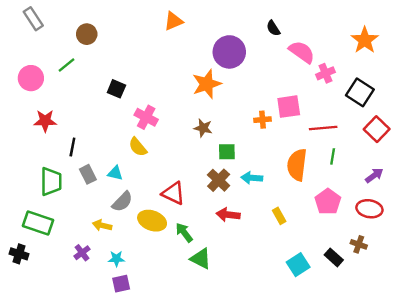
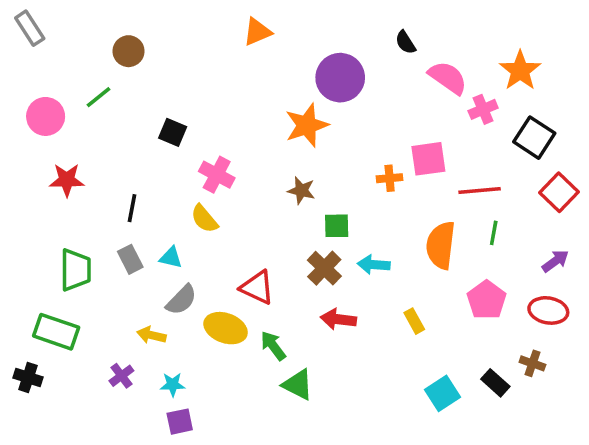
gray rectangle: (33, 19) -> (30, 28), moved
orange star: (365, 40) -> (520, 71), moved
black line: (72, 147) -> (132, 208), moved

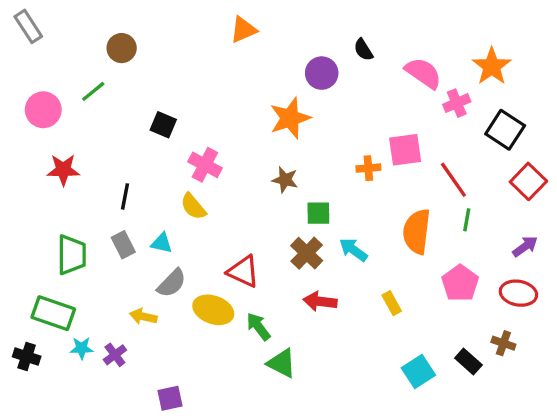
black semicircle: (405, 42) -> (363, 50), moved
purple circle: (340, 78) -> (322, 73), size x0.7
red line: (480, 191) -> (453, 180), turned 60
cyan arrow: (374, 265) -> (353, 250), turned 32
cyan star: (173, 385) -> (82, 348), moved

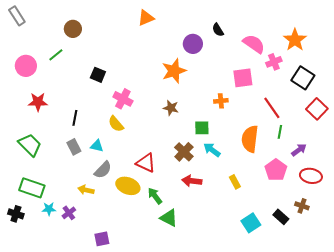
pink square: (405, 150) -> (243, 78), moved
green square: (318, 213) -> (202, 128), moved
purple arrow: (525, 246) -> (299, 150), moved
green trapezoid: (72, 255) -> (30, 145), moved, turned -45

